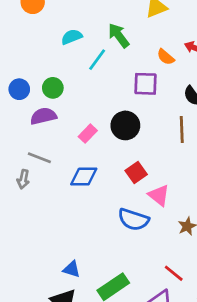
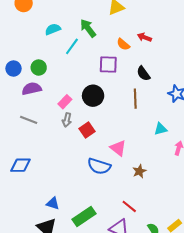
red square: (136, 172) -> (87, 130), moved
blue diamond: (84, 177) -> (21, 165), moved
gray arrow: (23, 179) -> (67, 120), moved

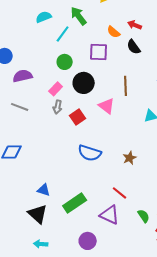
green circle: (39, 68) -> (65, 62), moved
black semicircle: (143, 74) -> (134, 47), moved
pink triangle: (118, 148) -> (107, 106), moved

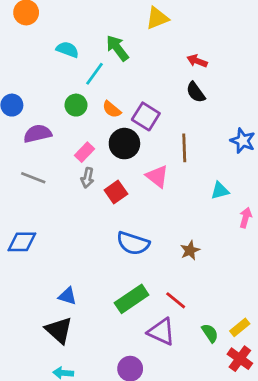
cyan semicircle: (44, 17) -> (67, 50), turned 42
orange semicircle: (114, 32) -> (112, 109), moved
purple square: (99, 52) -> (146, 116), moved, turned 30
green circle: (65, 62) -> (76, 105), moved
green rectangle: (75, 203) -> (132, 299), moved

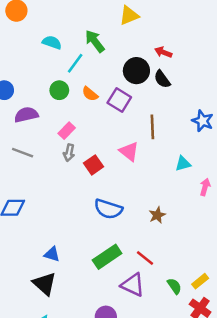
black circle: (124, 144) -> (136, 71), moved

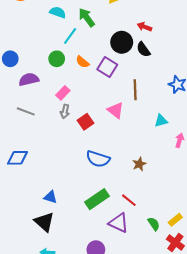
cyan semicircle: (52, 42) -> (58, 12), moved

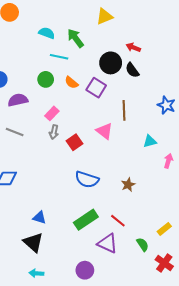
cyan line: (70, 36) -> (59, 57), turned 66
yellow rectangle: (175, 220) -> (164, 229), moved

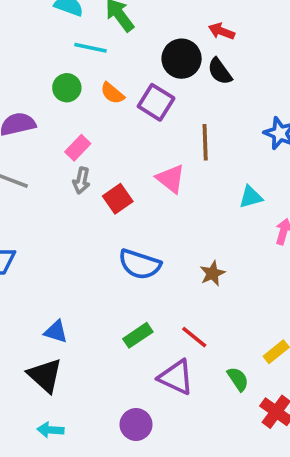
green rectangle: (86, 220) -> (138, 335), size x0.7

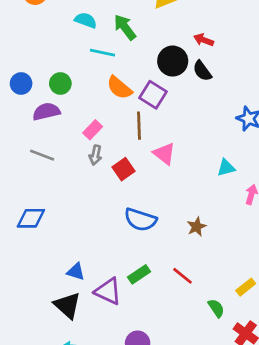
green circle: (67, 88) -> (60, 83), moved
orange semicircle: (112, 93) -> (119, 88), size x1.4
brown line: (205, 142) -> (139, 126), moved
purple triangle: (176, 377) -> (108, 291), moved

